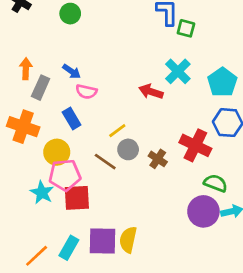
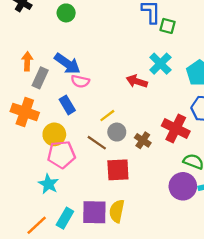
blue arrow: (72, 71) -> (67, 64), size x1.6
cyan star: (42, 193) -> (48, 184), moved
red square: (77, 198) -> (118, 170), moved

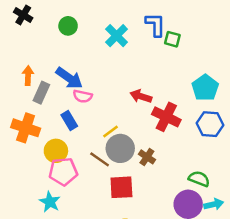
cyan cross: (160, 64) -> (117, 36), moved
red cross: (176, 129) -> (166, 117), moved
gray circle: (117, 132) -> (120, 148), size x1.5

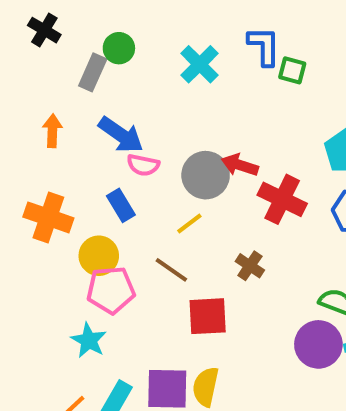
gray rectangle: (41, 93) -> (93, 72), moved
gray circle: (120, 148) -> (206, 175), moved

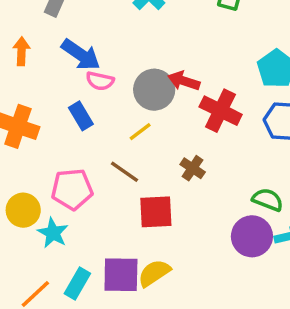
yellow circle: (99, 256) -> (23, 210), moved
yellow semicircle: (206, 387) -> (154, 273), turned 44

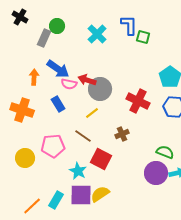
orange arrow: (21, 51) -> (34, 77), moved
red arrow: (184, 81) -> (87, 80), moved
brown cross: (193, 168) -> (122, 134), turned 32
red square: (156, 212) -> (101, 159), turned 30
cyan star: (53, 233) -> (78, 171), moved

